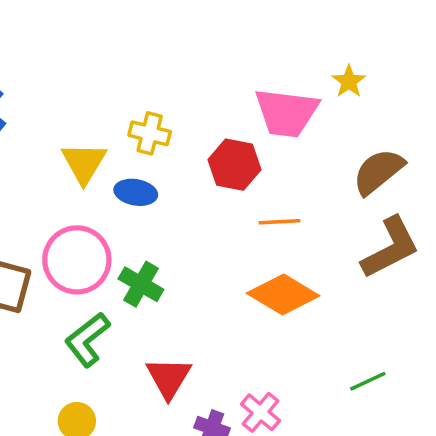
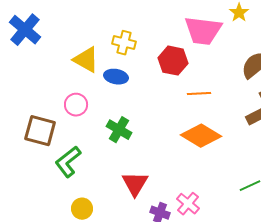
yellow triangle: (84, 163) -> (86, 60), turned -32
pink circle: (77, 260) -> (76, 105), moved, size x0.6
green L-shape: (87, 340) -> (68, 162), moved

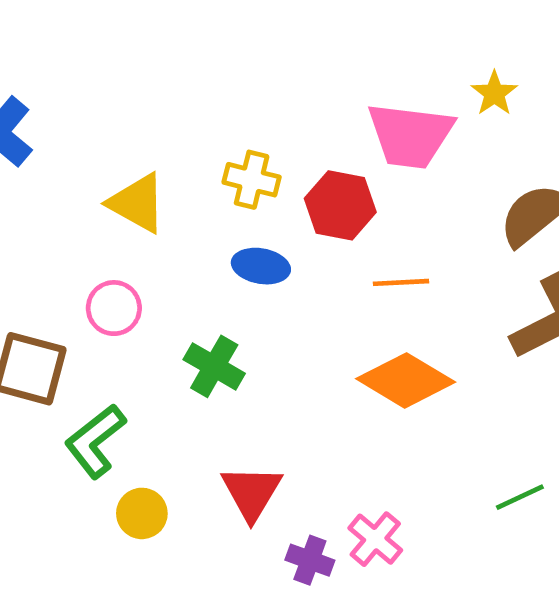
yellow cross: (124, 43) -> (252, 180), moved
blue ellipse: (116, 77) -> (261, 266), moved
yellow circle: (82, 209) -> (142, 513), moved

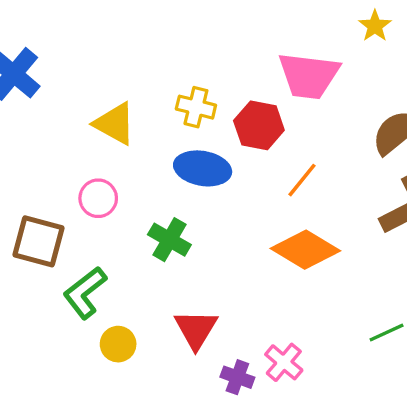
yellow star: (494, 93) -> (375, 26), moved
blue ellipse: (261, 266) -> (203, 168), size x1.4
orange line: (401, 282) -> (302, 180), turned -48

